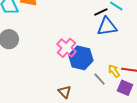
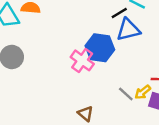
blue hexagon: (81, 58) -> (100, 48), moved
yellow arrow: (114, 71) -> (143, 92), moved, turned -88

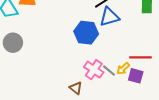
pink cross: (82, 60) -> (94, 70), moved

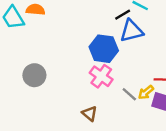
gray circle: (13, 43) -> (34, 75), moved
pink cross: (94, 70) -> (101, 76), moved

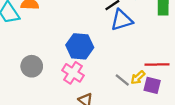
blue hexagon: (104, 49) -> (80, 46), moved
pink cross: (101, 76) -> (73, 73), moved

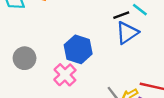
blue triangle: (122, 20) -> (127, 33), turned -30

